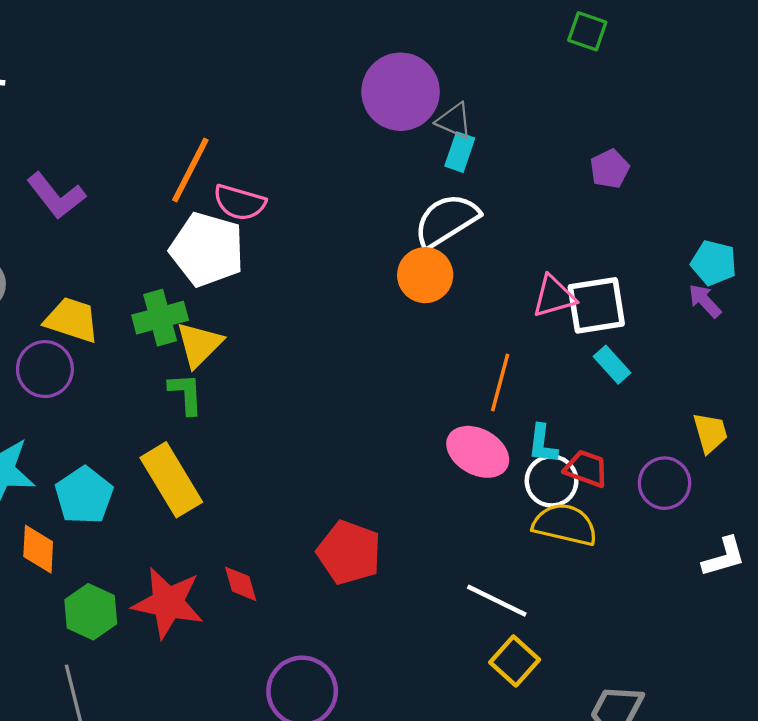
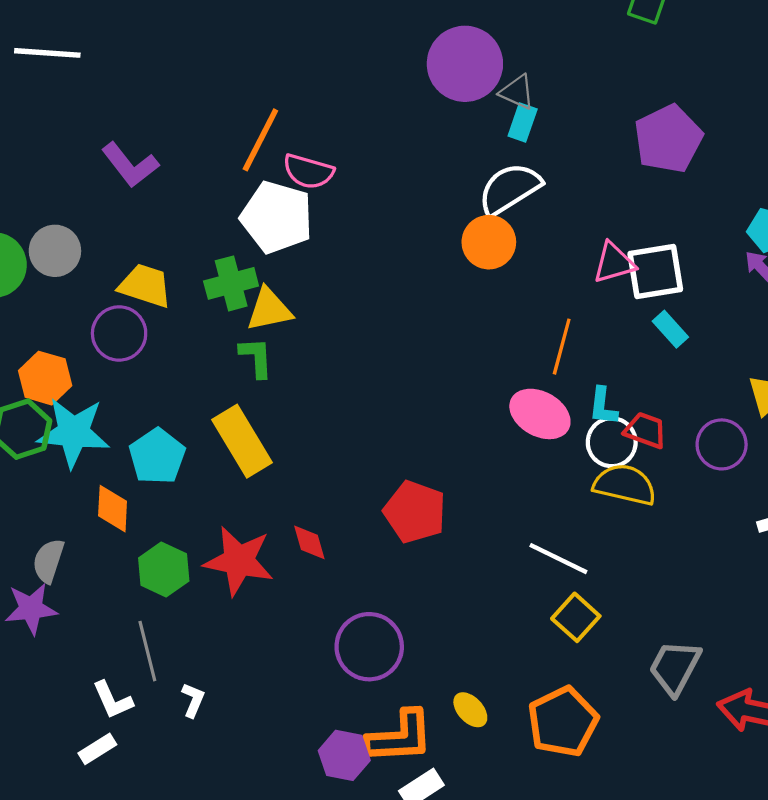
purple pentagon: (610, 169) -> (668, 139), size x1.8
yellow triangle: (199, 344) -> (269, 310), turned 33

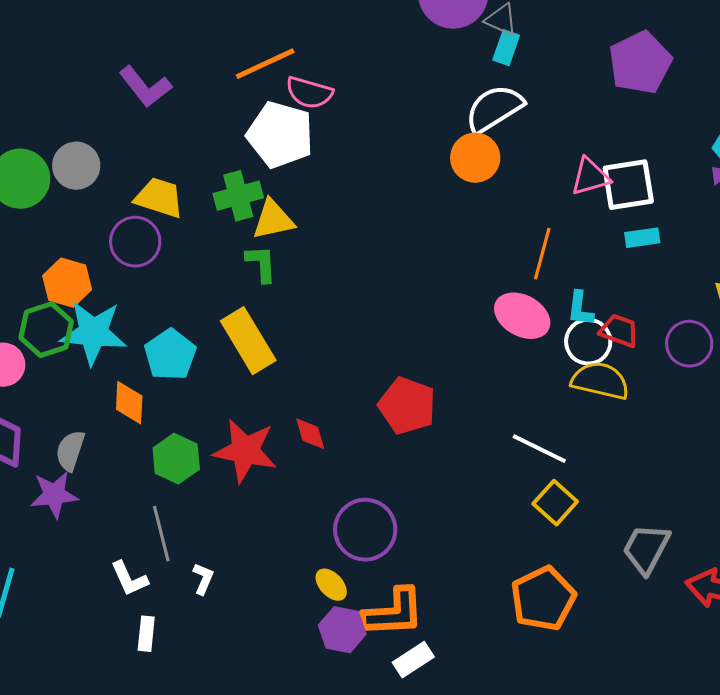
orange line: (260, 140) -> (265, 64), turned 38
cyan rectangle: (670, 329) -> (642, 238), turned -56
yellow ellipse: (470, 710) -> (331, 585), moved
white rectangle: (97, 749) -> (146, 634), moved, turned -52

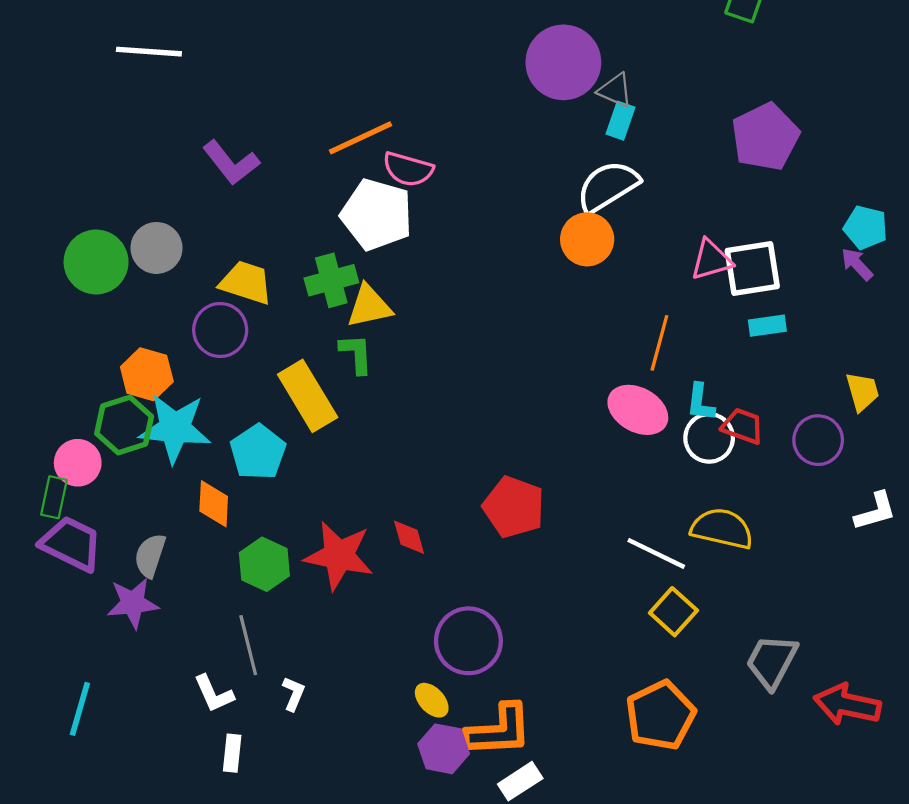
yellow rectangle: (248, 341) -> (308, 396), moved
yellow semicircle: (600, 381) -> (722, 529), moved

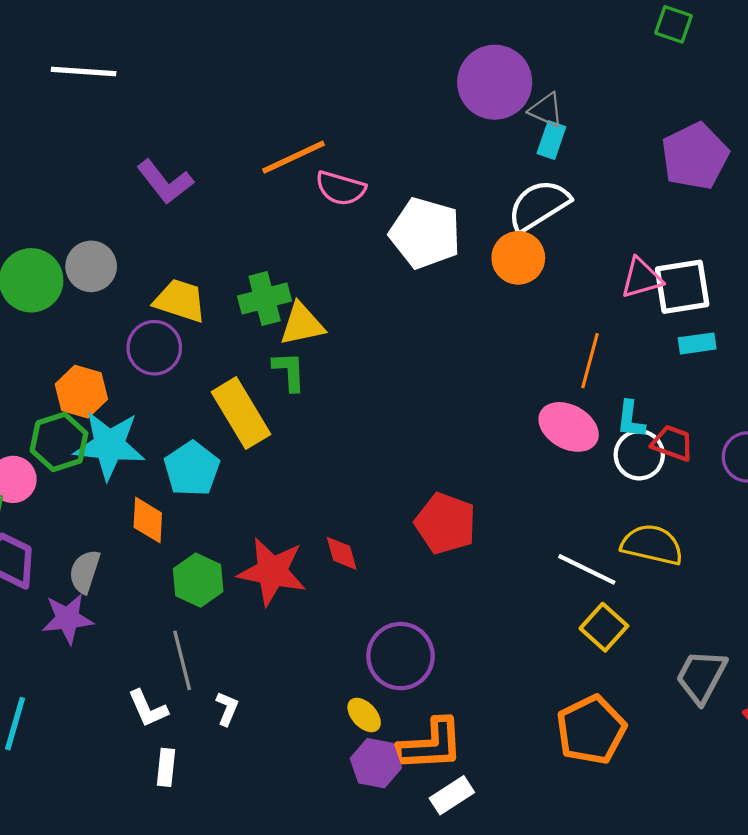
white pentagon: (377, 215) -> (425, 233), moved

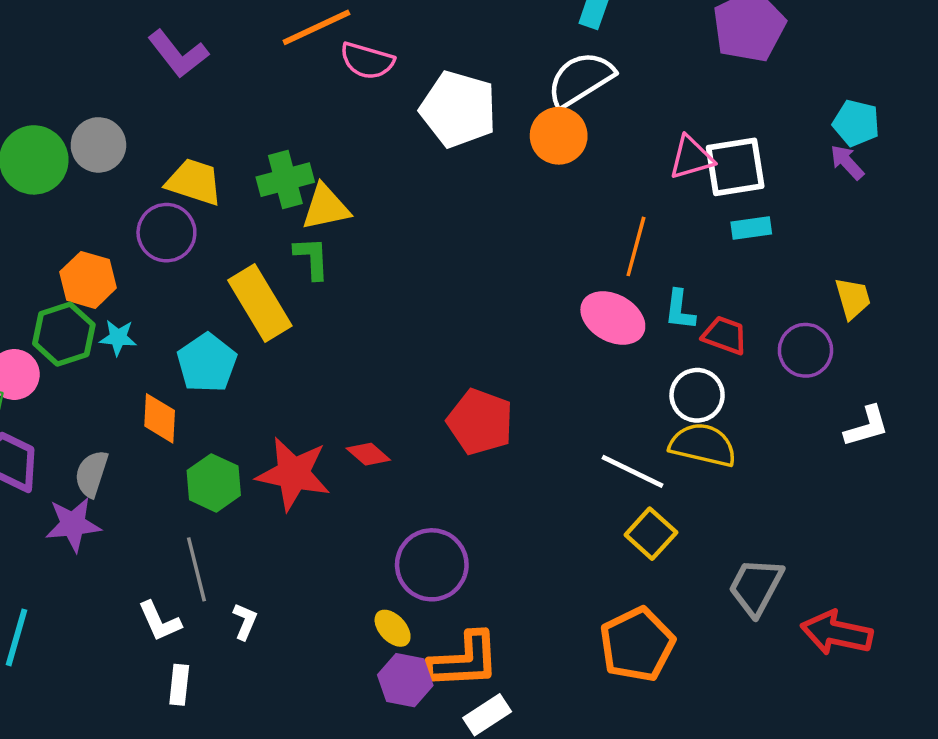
cyan star: (109, 445) -> (118, 338), size x0.5
white circle: (639, 455) -> (697, 395), moved
red diamond: (342, 553) -> (368, 454), turned -33

